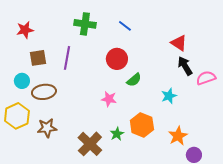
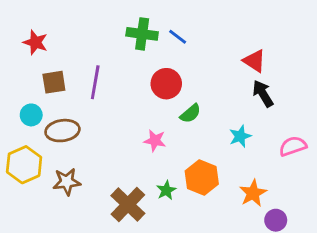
green cross: (85, 24) -> (142, 34), moved
red star: (25, 30) -> (35, 42), turned 30
pink semicircle: (206, 78) -> (293, 146), moved

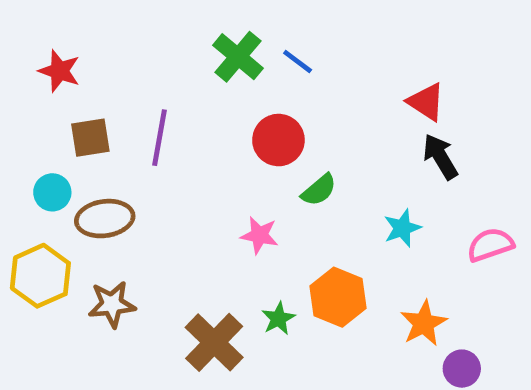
green cross: (142, 34) -> (238, 57), turned 32

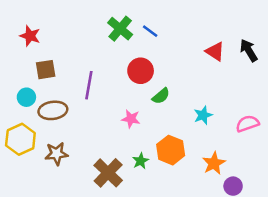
purple line: (159, 138) -> (89, 85), moved
black arrow: (440, 157) -> (249, 50), moved

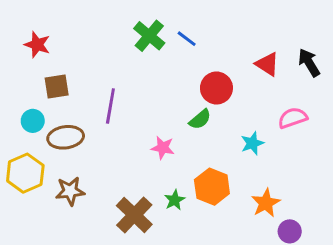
red circle: (141, 71) -> (216, 88), moved
pink semicircle: (247, 124) -> (293, 118), moved

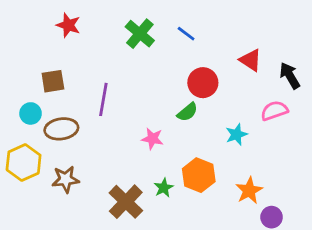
blue line: (187, 39) -> (186, 34), moved
red star: (37, 45) -> (68, 25), moved
black arrow: (309, 63) -> (290, 76), moved

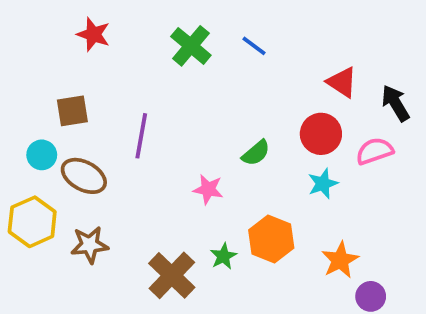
red circle: (203, 83) -> (321, 134), moved
brown ellipse: (61, 129) -> (84, 176), turned 36

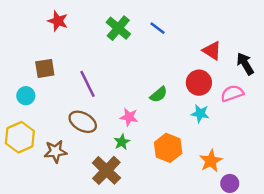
purple line: (141, 136) -> (87, 84), turned -36
brown ellipse: (84, 176) -> (83, 122), moved
cyan star: (323, 184) -> (200, 113), turned 30
green star: (223, 256) -> (122, 142), moved

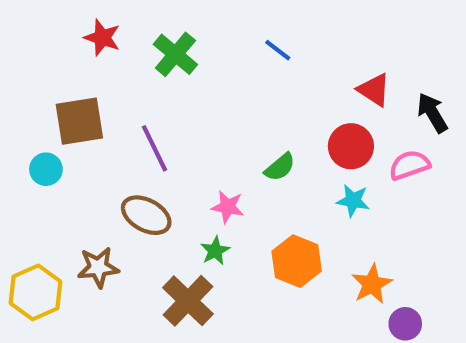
green cross: (118, 28) -> (175, 54), moved
brown square: (45, 68) -> (79, 121), size x1.4
yellow hexagon: (20, 137) -> (35, 292), moved

